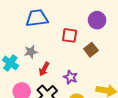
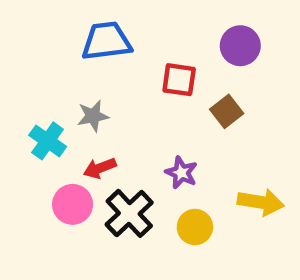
red arrow: (44, 69) -> (100, 168), moved, turned 40

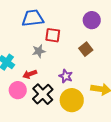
red square: (179, 80) -> (53, 35), moved
gray star: (93, 116) -> (39, 51), moved
yellow circle: (195, 227) -> (72, 100), size x1.5

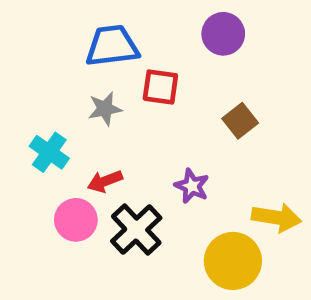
purple circle: (92, 20) -> (223, 34), moved
gray star: (39, 51) -> (105, 109), moved
yellow circle: (72, 100) -> (233, 261), moved

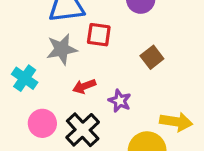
gray star: (105, 109) -> (62, 49), size x1.4
red arrow: (105, 181) -> (84, 86), moved

